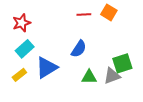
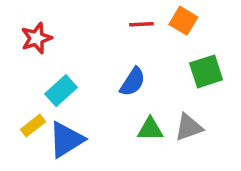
cyan rectangle: (25, 49) -> (61, 91), moved
green square: (122, 63) -> (206, 71), moved
blue triangle: (47, 68) -> (66, 140), moved

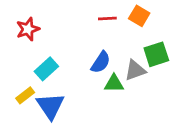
gray triangle: (189, 127) -> (135, 70), moved
green triangle: (150, 129) -> (114, 83), moved
blue triangle: (66, 140) -> (50, 106), turned -32

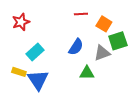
orange square: (139, 16) -> (104, 24), moved
green triangle: (114, 83) -> (87, 73), moved
yellow rectangle: (25, 95) -> (19, 72), turned 56

